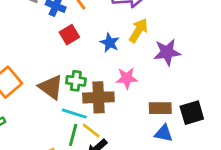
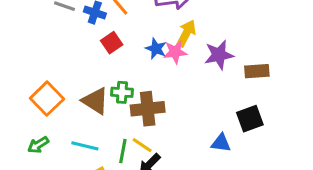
pink star: (127, 78) -> (175, 52), moved
brown rectangle: (160, 108) -> (257, 71), moved
cyan line: (74, 114) -> (85, 146), moved

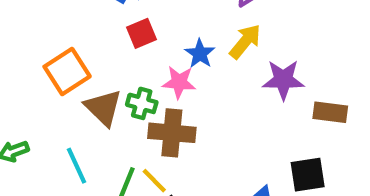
pink star: (175, 52) -> (179, 82), moved
orange square: (47, 99) -> (67, 72), moved
cyan line: (85, 146) -> (77, 166), turned 40

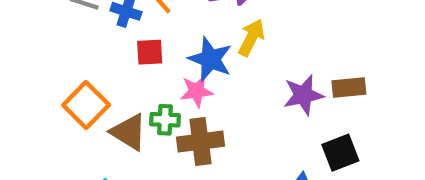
red square: (142, 33) -> (150, 52), turned 32
blue star: (200, 54) -> (210, 59), size x1.5
purple star: (283, 80) -> (303, 95), moved

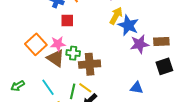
blue star: (210, 59) -> (128, 25), moved
pink star: (196, 91) -> (58, 44), moved
black square: (340, 153) -> (164, 66), moved

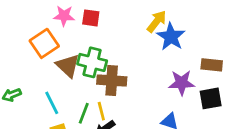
pink star: (58, 44) -> (64, 16), moved
purple star: (140, 44) -> (182, 83), moved
green cross: (73, 53) -> (92, 62), size x1.5
yellow line: (85, 88) -> (101, 111), turned 32

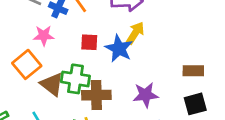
red square: (91, 18) -> (89, 42), moved
blue star: (171, 37) -> (119, 49), moved
purple star: (182, 83) -> (146, 95), moved

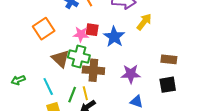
yellow arrow: (135, 33) -> (144, 22), moved
pink star: (44, 36) -> (81, 34), moved
orange square: (27, 64) -> (44, 29), moved

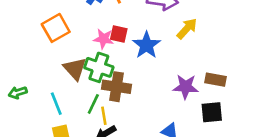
purple star: (131, 74) -> (185, 87), moved
green line: (72, 95) -> (93, 104), moved

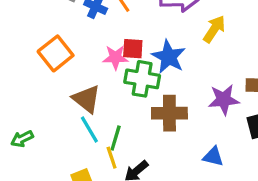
green cross: (99, 67) -> (142, 79), moved
brown cross: (117, 87) -> (169, 113), moved
cyan line: (56, 104) -> (89, 129), moved
yellow line: (104, 116) -> (112, 158), moved

